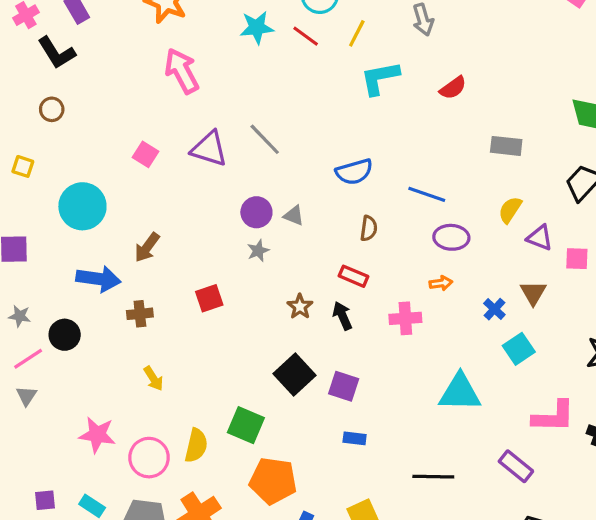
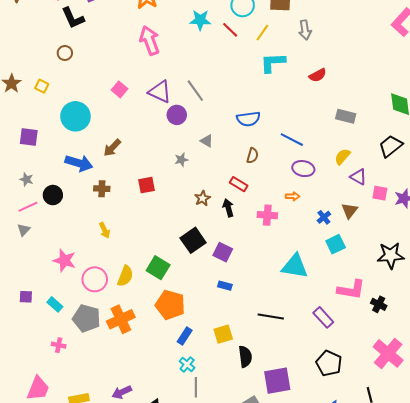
purple circle: (256, 212) -> (177, 115), moved

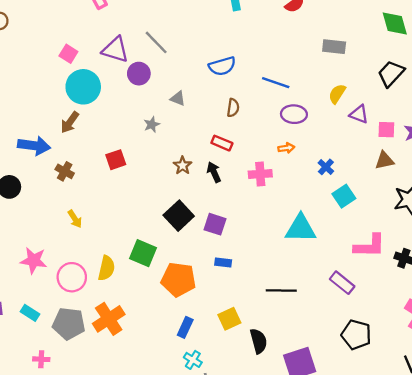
cyan circle: (75, 116) -> (83, 87), moved
brown cross: (102, 189) -> (65, 171), turned 35
brown triangle: (350, 211) -> (384, 161), moved, turned 48
orange pentagon: (170, 305) -> (179, 280), moved

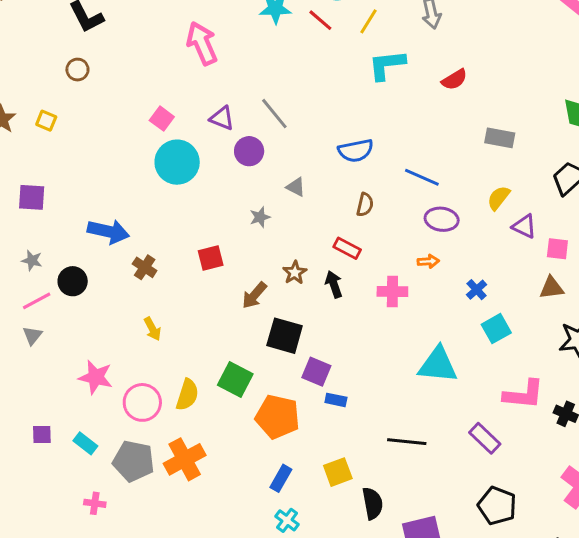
purple triangle: (115, 50) -> (222, 118), size x0.7
brown arrow: (70, 122) -> (254, 295), moved
black square: (179, 216) -> (285, 336), turned -36
purple square: (215, 224) -> (316, 372), moved

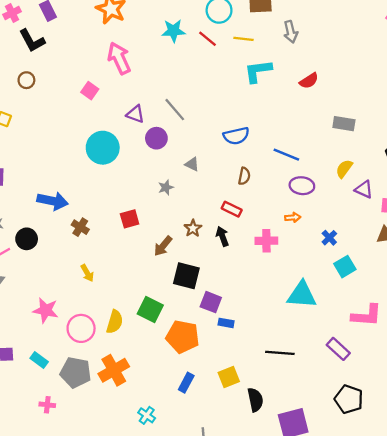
yellow line: (369, 21) -> (244, 39), turned 66
pink square: (162, 119) -> (90, 91), moved
cyan cross: (287, 520) -> (147, 415), moved

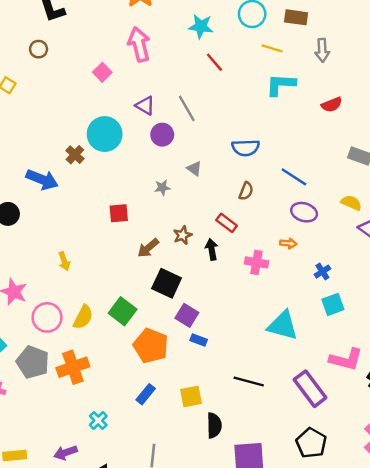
red line: (207, 39) -> (214, 62), moved
yellow semicircle: (344, 169) -> (351, 203), turned 66
brown cross: (80, 227) -> (75, 155), moved
purple rectangle: (338, 349) -> (310, 389), size x1.4

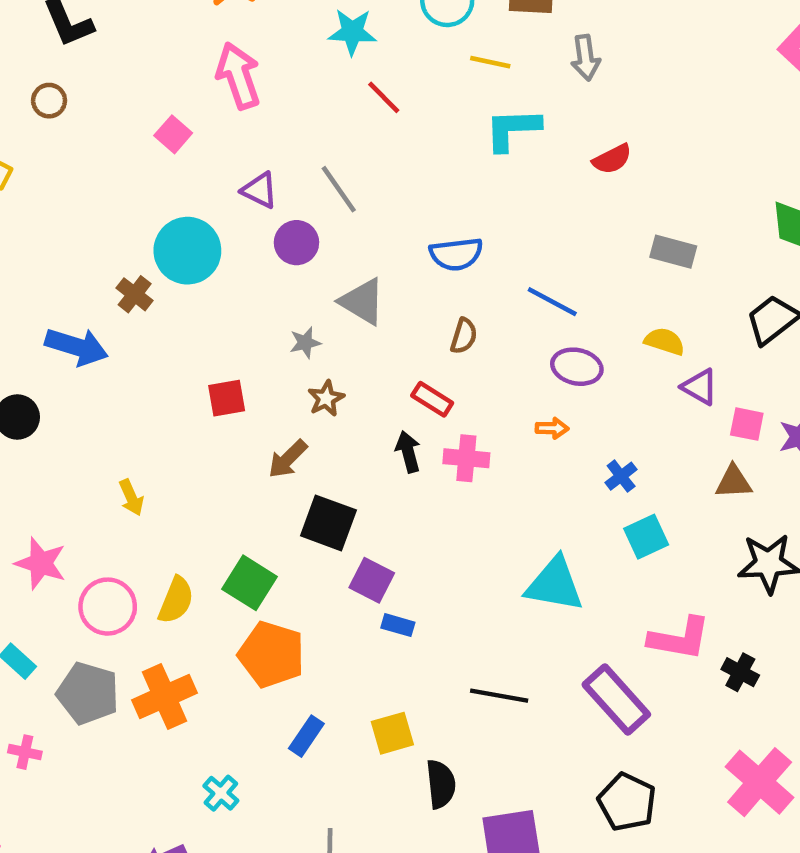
gray triangle: (194, 169) -> (362, 302), size x1.6
brown star: (183, 235) -> (326, 398), moved
pink cross: (256, 262) -> (466, 458), moved
orange pentagon: (151, 346) -> (271, 654), moved

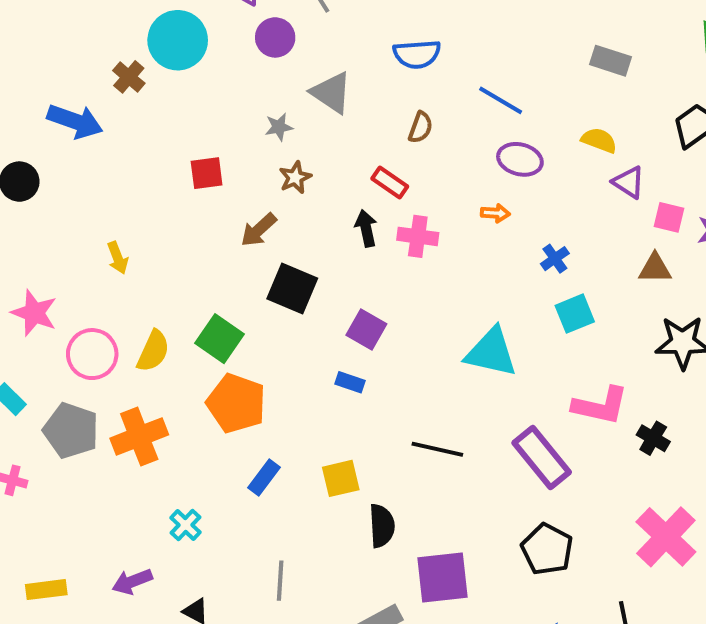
purple square: (372, 580) -> (366, 330), moved

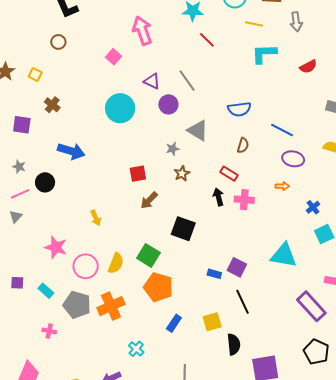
brown cross: (129, 77) -> (52, 105), moved
brown arrow: (259, 230) -> (149, 200), moved
purple square: (366, 330) -> (237, 267), moved
black line: (437, 449) -> (243, 302), moved, turned 55

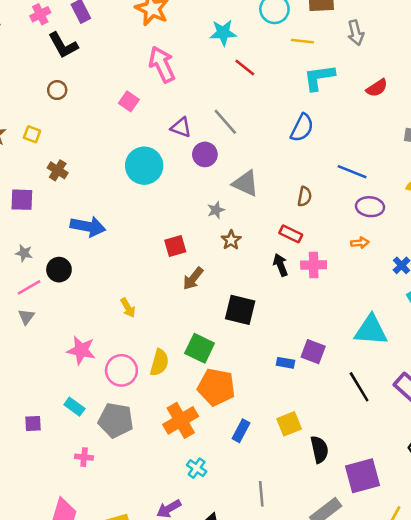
blue semicircle: (239, 109) -> (302, 128), moved, turned -50
purple square: (17, 283) -> (33, 423), moved
black line: (243, 302) -> (359, 387), moved
orange cross: (111, 306) -> (181, 420), moved

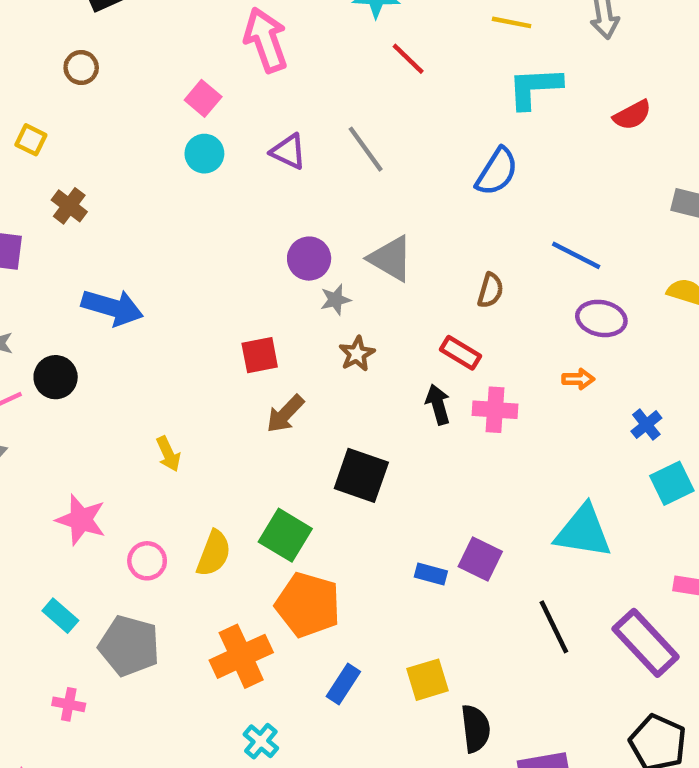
purple circle: (205, 154) -> (309, 259), moved
cyan circle: (144, 166) -> (204, 154), moved, size x0.6
pink circle: (121, 370) -> (147, 561), size x0.7

